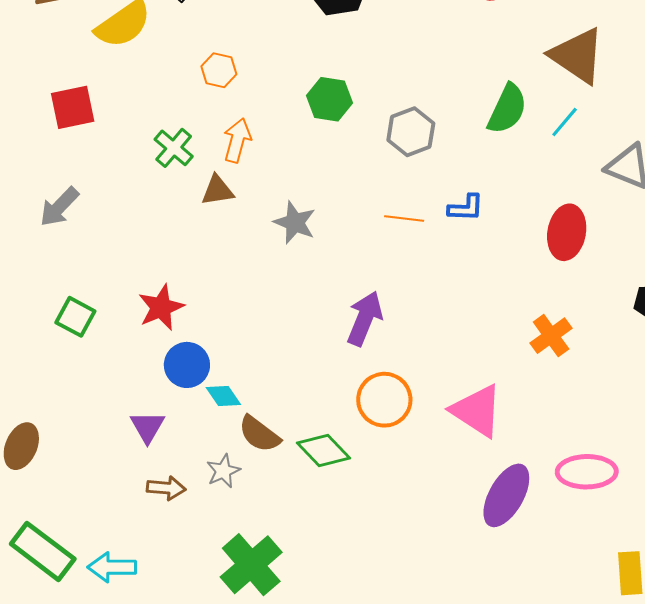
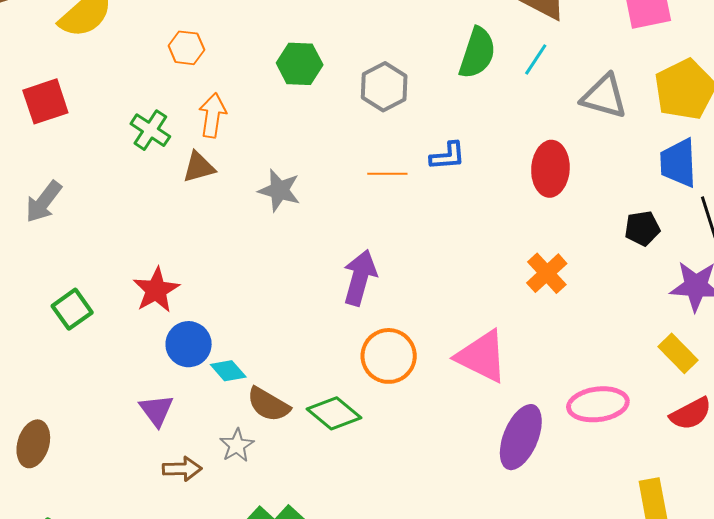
green square: (75, 317) -> (72, 309), turned 33

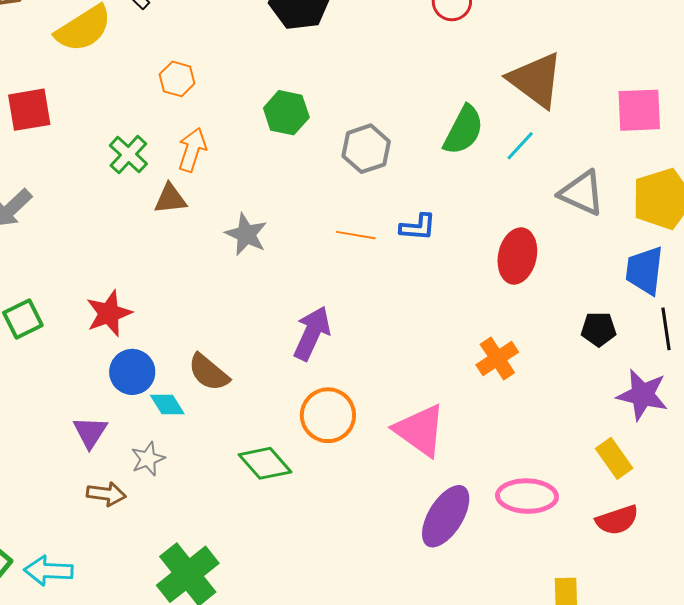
brown semicircle: (268, 404) -> (209, 372), moved
gray star: (237, 445) -> (148, 459), moved

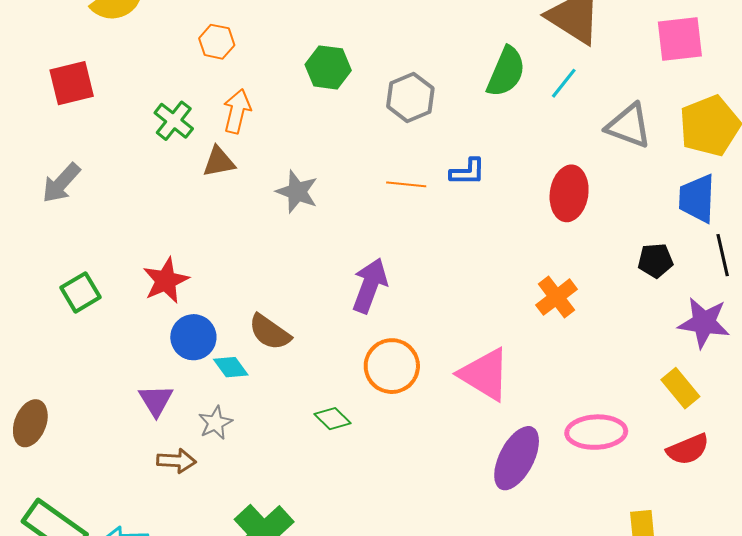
green diamond: (265, 463) -> (332, 419), size x0.7

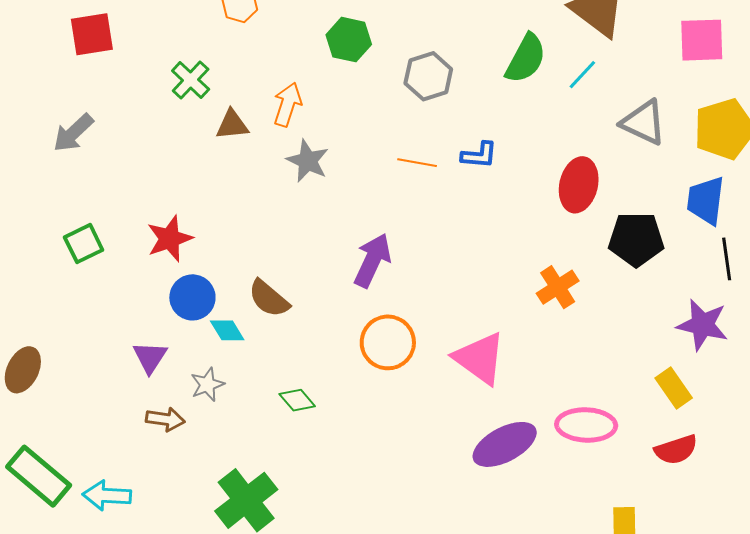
orange arrow: (237, 111) -> (288, 104), moved
black pentagon: (655, 260) -> (636, 239), moved, size x1.6
green diamond: (332, 419) -> (297, 400), moved
purple ellipse: (517, 458) -> (505, 444), turned 30

